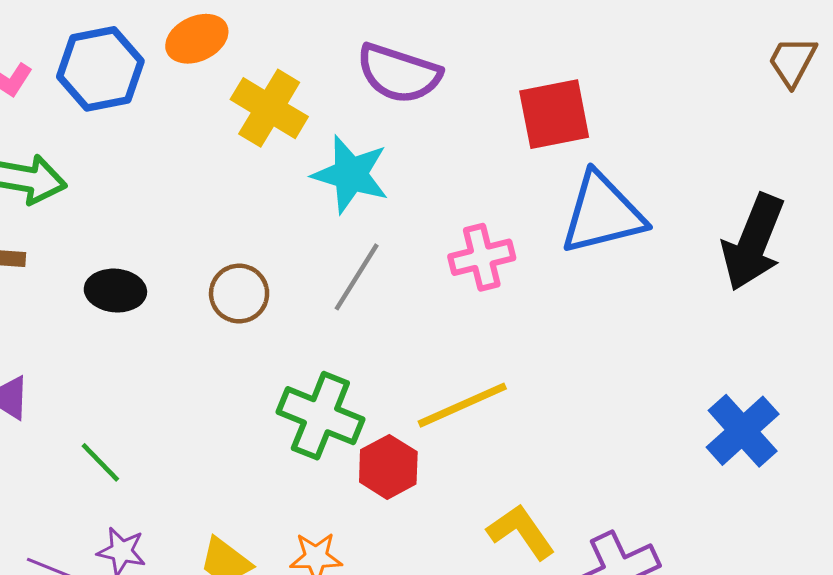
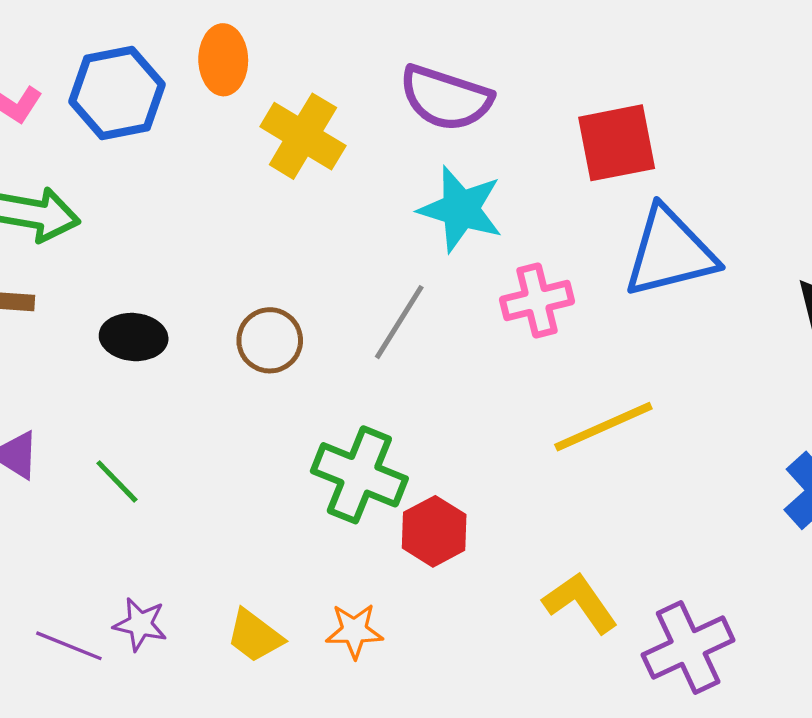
orange ellipse: (197, 39) -> (223, 60), turned -66
cyan star: (351, 174) -> (461, 209), moved
yellow line: (462, 405) -> (603, 427), moved
green line: (100, 462) -> (117, 481), moved

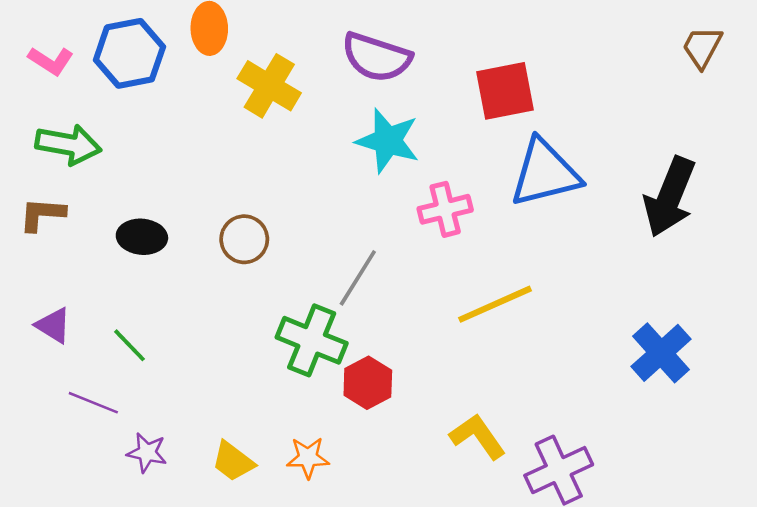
gray line: (399, 322) -> (358, 278), moved
purple line: (69, 646) -> (93, 403), moved

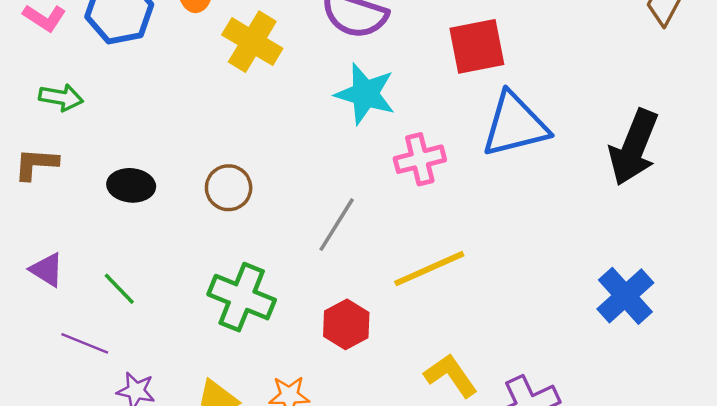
green arrow: (68, 144) -> (61, 97), size x0.7
yellow line: (495, 304) -> (429, 269), moved
green cross: (312, 340) -> (242, 297), moved

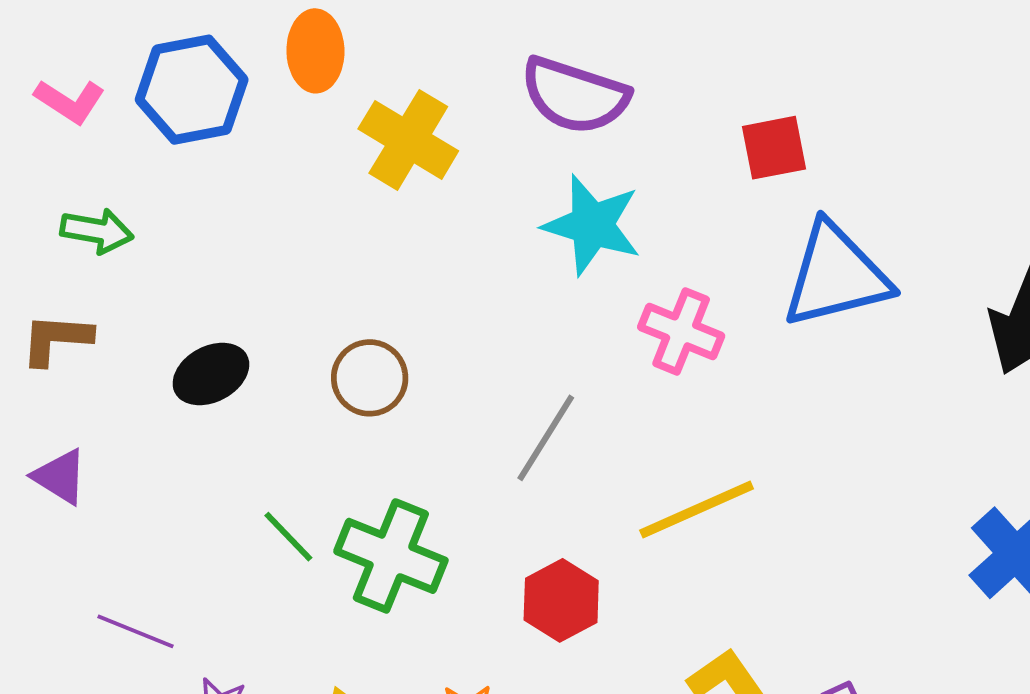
red square: (477, 46) -> (774, 148), size x0.7
pink cross: (420, 159) -> (681, 331), turned 36
black ellipse: (131, 185) -> (211, 374), turned -33
purple triangle: (47, 270) -> (60, 477), moved
green line: (119, 289) -> (288, 537), moved

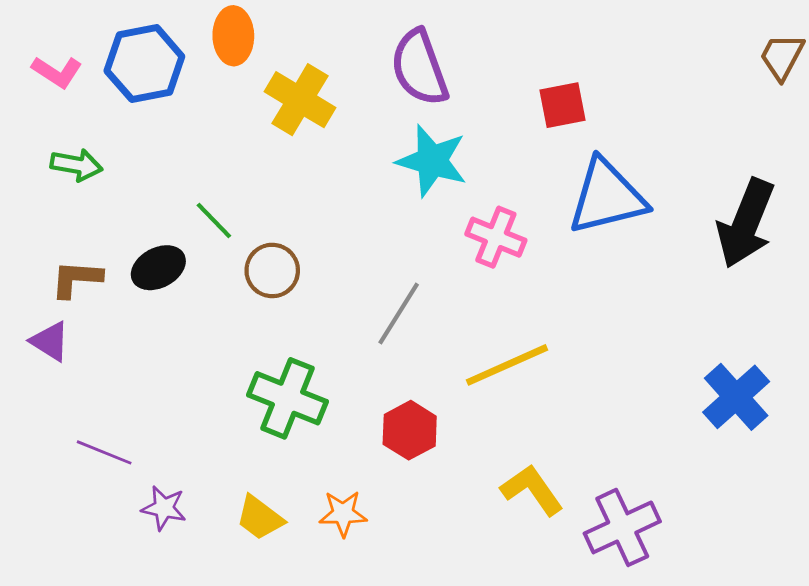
purple semicircle: (575, 95) -> (419, 68), turned 52
brown L-shape: (56, 339) -> (76, 279), moved
green line: (288, 537) -> (214, 220), moved

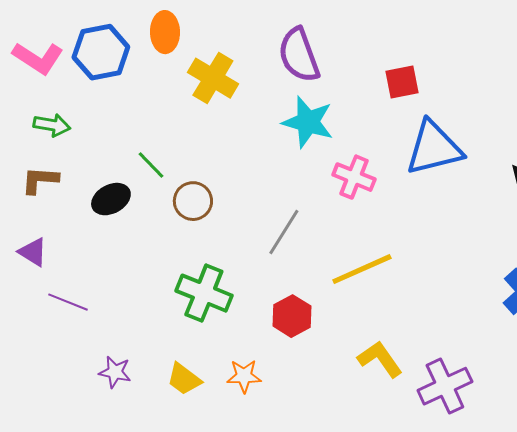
pink L-shape: (57, 72) -> (38, 58), size x1.4
brown L-shape: (76, 279) -> (40, 180), moved
purple line: (104, 452) -> (68, 302), moved

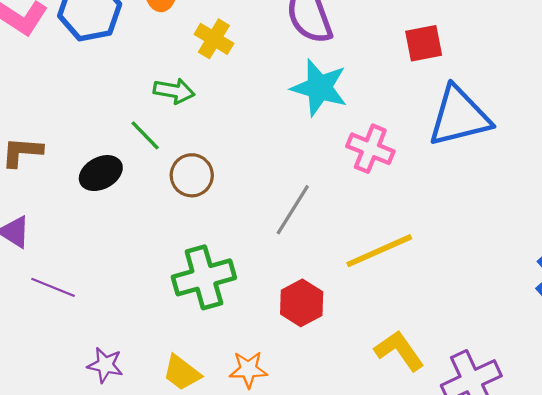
yellow cross: (213, 78) -> (214, 39), size x0.7
green arrow: (52, 125) -> (174, 91), moved
green cross: (204, 293) -> (204, 277), turned -38

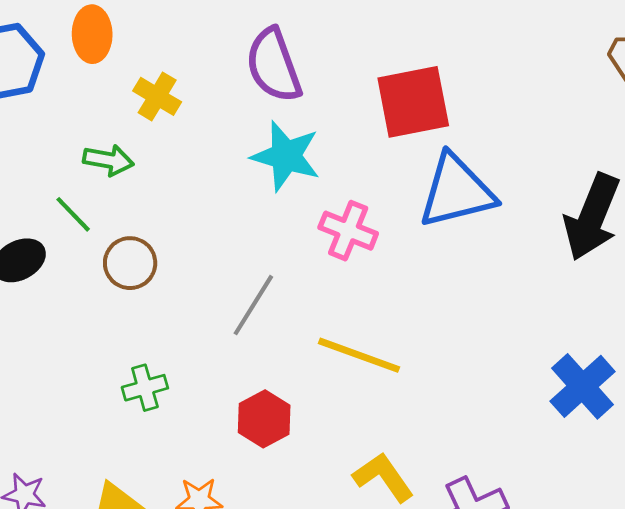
red square: (424, 43) -> (413, 102), size x1.6
yellow line: (379, 251) -> (359, 355), turned 44
green cross: (204, 277) -> (145, 388), size x0.6

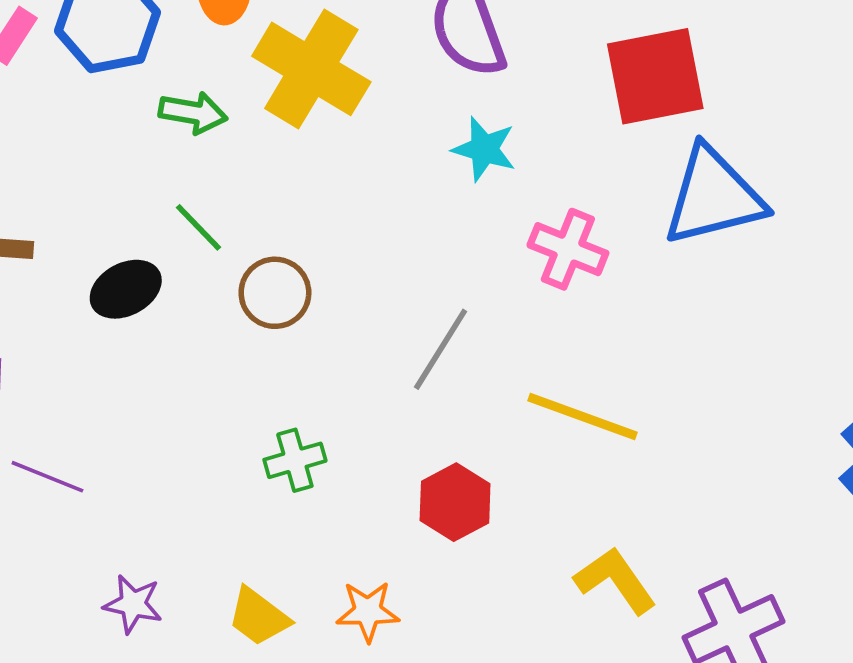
yellow cross: (157, 96) -> (311, 69), size x1.8
cyan star: (286, 156) -> (484, 149), size x0.7
green arrow: (108, 160) -> (193, 113), moved

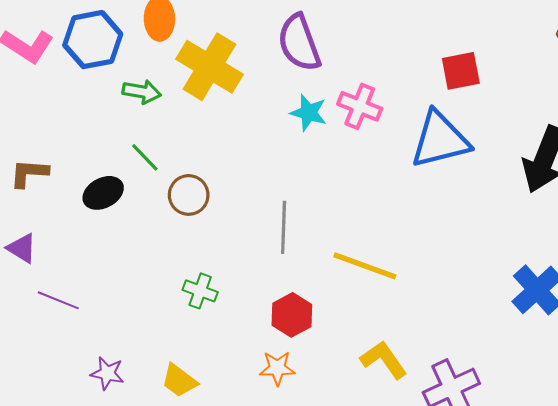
red square: (655, 76) -> (461, 71), moved, size x0.7
pink cross: (568, 249) -> (360, 106), moved
gray line: (441, 349) -> (284, 227), turned -30
green cross: (295, 460) -> (200, 291), turned 36
orange star: (368, 611) -> (277, 368), moved

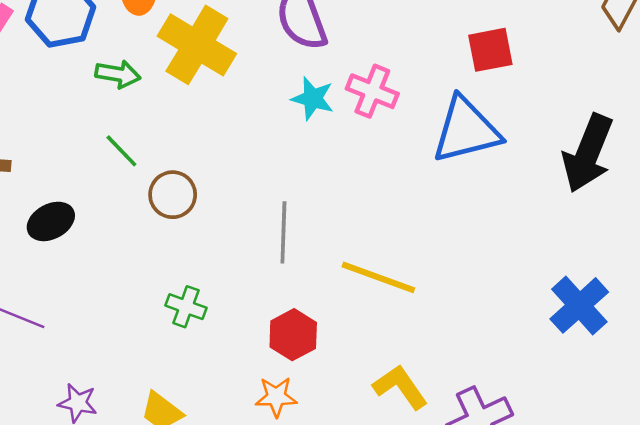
black ellipse: (103, 193) -> (51, 221), moved

